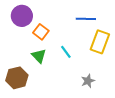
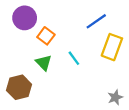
blue line: (86, 19) -> (96, 21), turned -36
gray star: (88, 81) -> (115, 97), moved

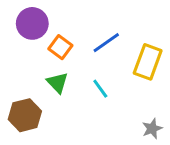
blue line: (96, 21) -> (106, 43), moved
cyan line: (74, 58) -> (100, 89), moved

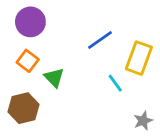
orange square: (60, 47) -> (28, 61), moved
cyan line: (100, 89) -> (115, 83), moved

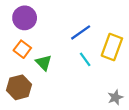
cyan line: (115, 83) -> (85, 59), moved

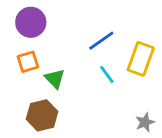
orange square: (22, 49) -> (28, 62), turned 36
brown hexagon: (19, 87) -> (42, 115), moved

